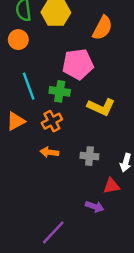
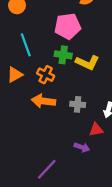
green cross: (60, 91) -> (63, 55), moved
orange cross: (52, 121) -> (46, 75), turned -35
orange arrow: (49, 152) -> (43, 101), size x1.5

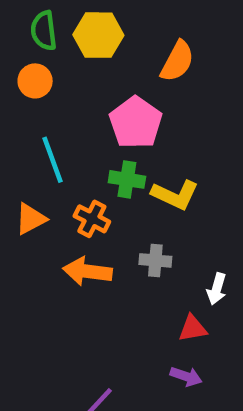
pink pentagon: (68, 26) -> (136, 123), turned -30
gray cross: (78, 104) -> (155, 260), moved
purple arrow: (82, 147) -> (186, 376), moved

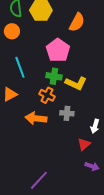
orange cross: (92, 219) -> (47, 95), moved
red triangle: (193, 328) -> (84, 144), turned -32
purple arrow: (186, 376) -> (92, 166), moved

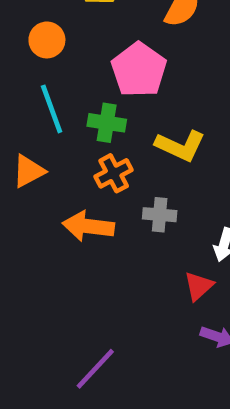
orange circle: (12, 31) -> (47, 40), moved
green cross: (54, 76) -> (107, 123), moved
orange cross: (47, 95) -> (114, 173), turned 35

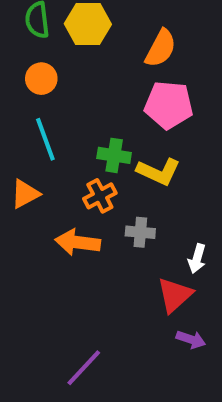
pink pentagon: (139, 70) -> (169, 105), moved, turned -30
green cross: (107, 123) -> (114, 155), moved
red triangle: (199, 286) -> (175, 295), size x1.4

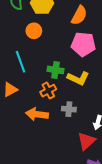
orange circle: (41, 79) -> (34, 31), moved

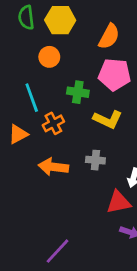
green cross: (56, 70) -> (78, 92), moved
orange cross: (48, 91) -> (53, 123), moved
red triangle: (86, 141) -> (119, 202), turned 30

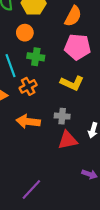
green cross: (78, 92) -> (36, 57), moved
red triangle: (119, 202) -> (68, 140), moved

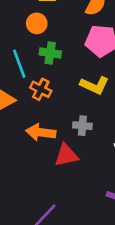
orange cross: (28, 86) -> (41, 89), turned -35
red triangle: (68, 140) -> (66, 155), moved

